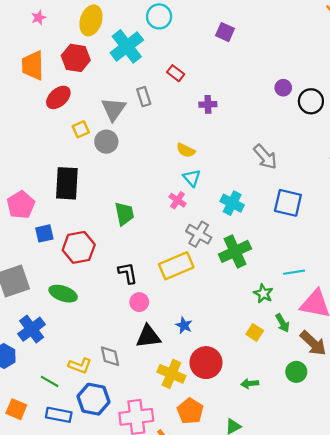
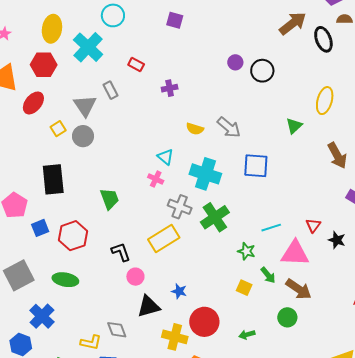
yellow semicircle: (186, 150) -> (195, 129), moved
cyan cross: (232, 203) -> (205, 174), size x1.4

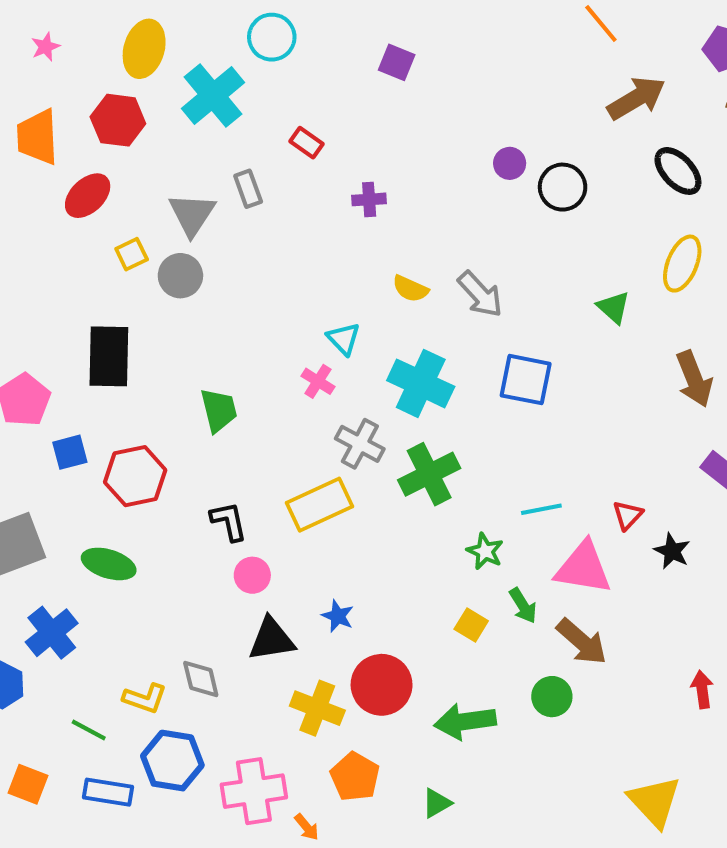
black ellipse: (323, 39) -> (678, 171), moved, turned -30
green triangle: (294, 126) -> (613, 307), turned -42
green arrow: (247, 335) -> (465, 721), size x1.8

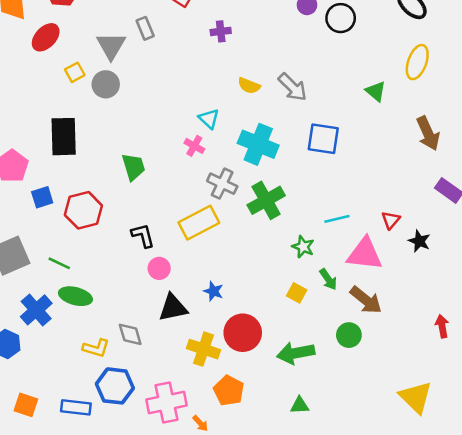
green ellipse: (109, 564) -> (75, 296), moved
green line: (89, 730) -> (59, 263), moved
green triangle: (437, 803) -> (300, 405), moved, turned 30

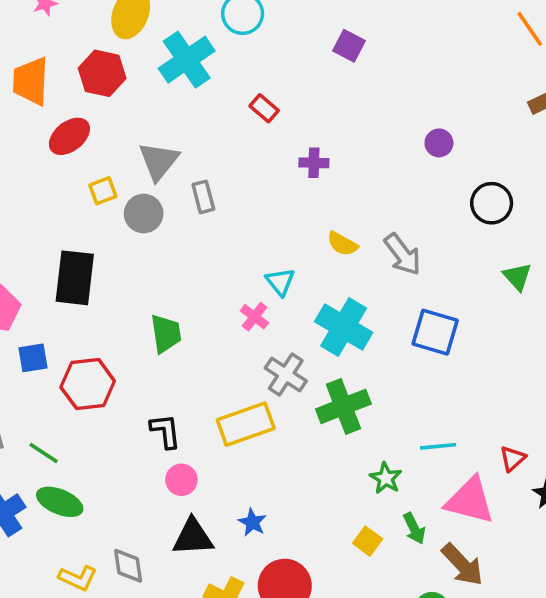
black circle: (341, 18) -> (492, 203), moved
gray rectangle: (145, 28) -> (203, 197), moved

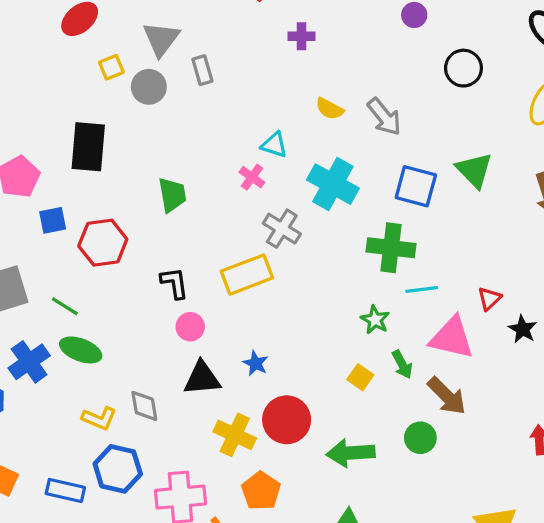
green triangle: (517, 277) -> (474, 170), moved, size x1.4
cyan triangle: (280, 282) -> (274, 145), turned -32
green cross: (343, 406) -> (391, 248), moved, turned 30

